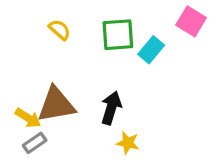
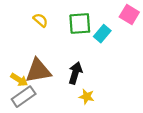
gray rectangle: (35, 143) -> (24, 97), size x1.5

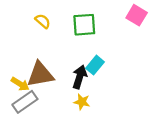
cyan rectangle: (102, 34) -> (95, 65), moved
yellow star: (87, 97) -> (82, 102), moved

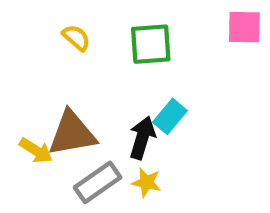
pink square: (137, 15) -> (244, 27), turned -30
gray rectangle: (25, 102) -> (98, 182), moved

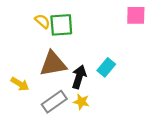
green square: (151, 44) -> (61, 25), moved
cyan rectangle: (170, 116) -> (106, 67), moved
brown triangle: (72, 133) -> (53, 64), moved

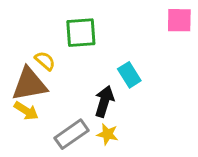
yellow semicircle: (42, 21) -> (45, 61), moved
brown triangle: (53, 64) -> (29, 84), moved
cyan rectangle: (106, 67) -> (129, 75), moved, turned -72

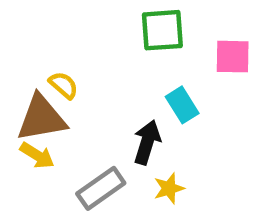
pink square: (179, 20) -> (233, 57), moved
green square: (81, 33) -> (162, 30), moved
yellow star: (107, 134) -> (169, 188), moved, turned -30

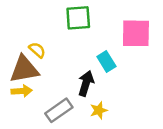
green square: (162, 30) -> (78, 18), moved
pink square: (233, 57) -> (136, 33), size x1.4
yellow arrow: (37, 155) -> (22, 91), turned -36

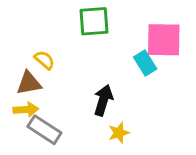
cyan rectangle: (106, 62) -> (145, 63), moved
brown triangle: (24, 69) -> (29, 83), size x0.7
gray rectangle: (59, 110) -> (44, 130), moved, turned 68

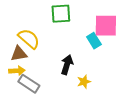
yellow semicircle: (44, 60) -> (29, 39), size x1.6
yellow star: (119, 133) -> (84, 82), moved

